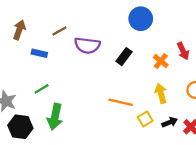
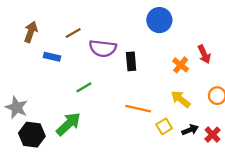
black rectangle: (124, 57) -> (131, 61), moved, turned -42
green line: (42, 89) -> (84, 87), moved
yellow arrow: (161, 93) -> (181, 99), turned -36
green arrow: (55, 117) -> (68, 124), turned -145

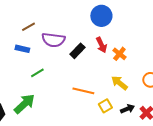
red arrow: (204, 54) -> (101, 45), moved
blue rectangle: (52, 57) -> (22, 49), moved
black rectangle: (131, 61) -> (77, 51), turned 49

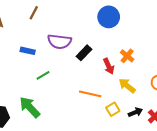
brown line: (28, 27) -> (34, 13), moved, turned -32
red arrow: (101, 45) -> (109, 66), moved
green arrow: (24, 104) -> (30, 107), turned -90

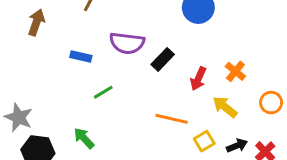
orange cross: (127, 56) -> (235, 71), moved
red arrow: (109, 66) -> (198, 79), turned 49
green arrow: (30, 107) -> (84, 138), size x0.7

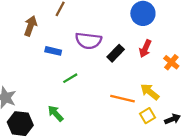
brown arrow: (36, 22) -> (30, 26), moved
red arrow: (198, 79) -> (145, 49), moved
yellow arrow: (225, 107) -> (150, 92), moved

